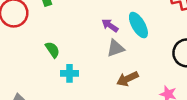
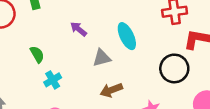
purple arrow: (110, 25) -> (78, 29), moved
cyan cross: (70, 73) -> (53, 80), turned -35

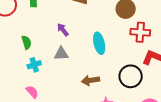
gray triangle: (102, 58) -> (61, 54), moved
brown arrow: (111, 90) -> (91, 80), moved

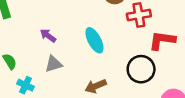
cyan cross: (34, 65) -> (25, 85), turned -32

